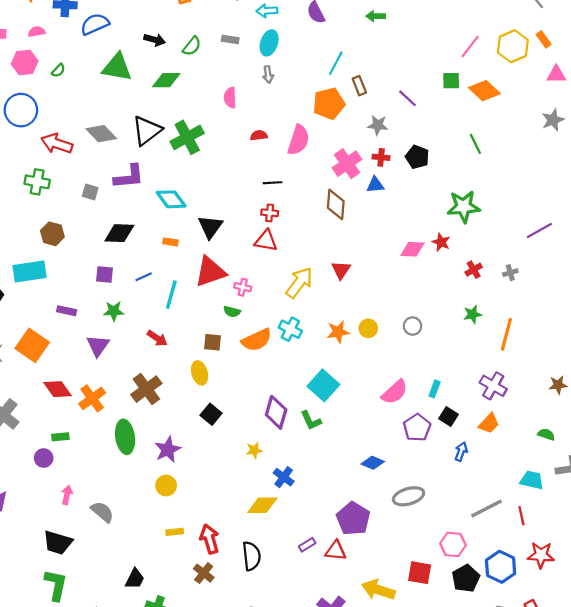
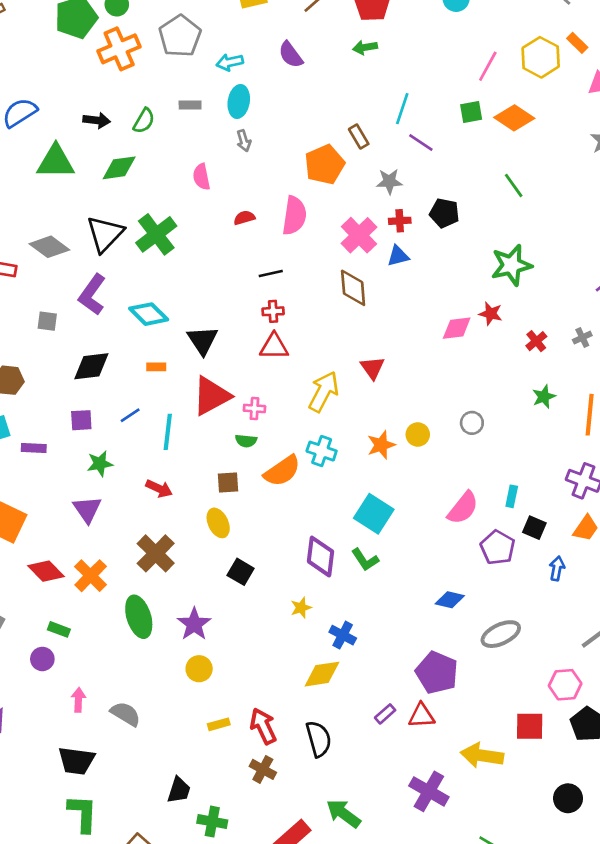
cyan line: (336, 63) -> (402, 109), moved
purple L-shape: (129, 177) -> (92, 295), turned 140
purple rectangle: (67, 311) -> (34, 448), moved
green rectangle: (60, 437) -> (59, 629), turned 35

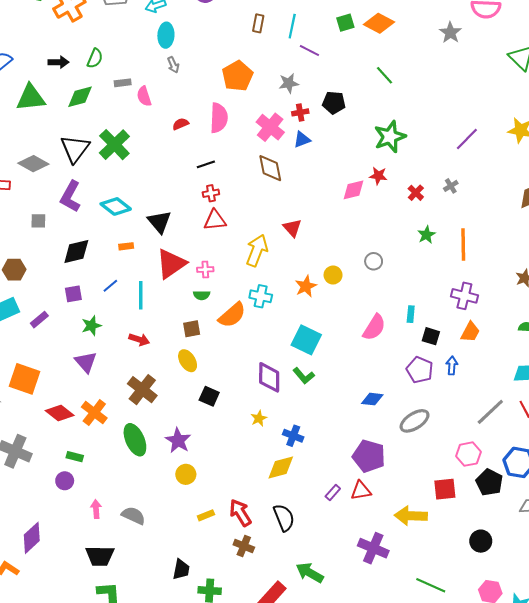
gray rectangle: (190, 105) -> (123, 83), moved
brown rectangle: (359, 137) -> (258, 23), moved, turned 48
purple rectangle: (34, 448) -> (39, 320), turned -36
purple pentagon: (498, 548) -> (420, 370), moved

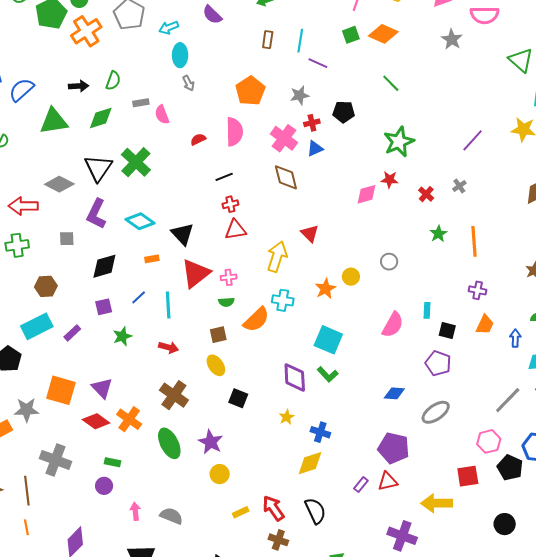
purple cross: (464, 296) -> (478, 290), size x0.7
purple triangle: (86, 362) -> (102, 388), moved
blue arrow: (452, 365) -> (515, 338), moved

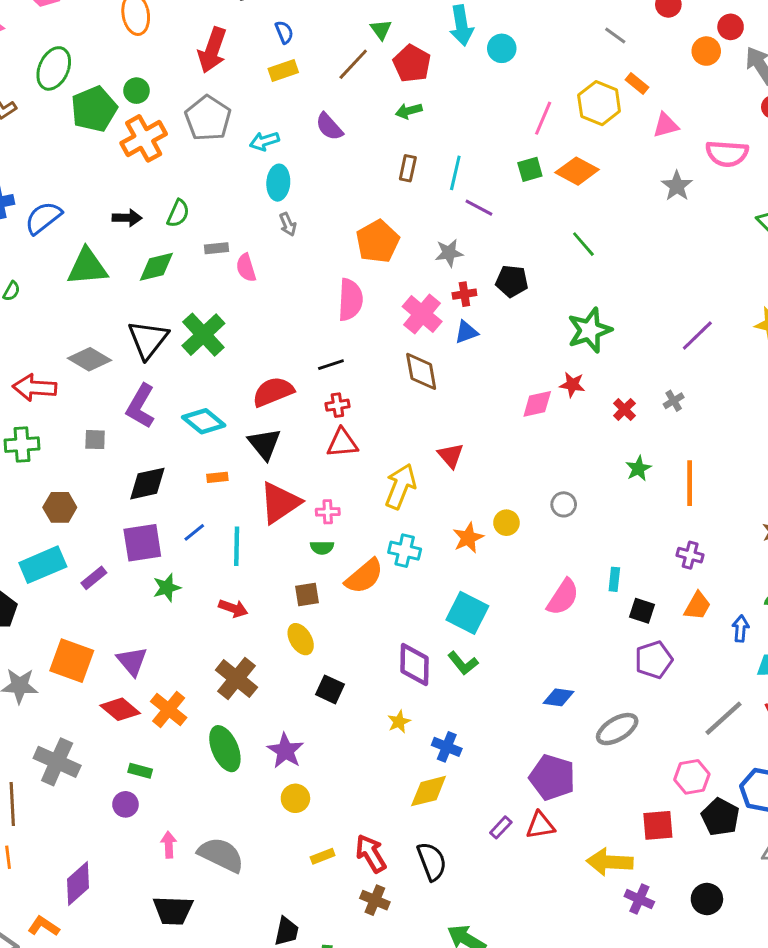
red semicircle: (198, 139) -> (273, 392), moved, size x1.8
purple square: (104, 307) -> (142, 543), size x1.6
purple pentagon: (438, 363) -> (654, 660), moved, turned 30
gray semicircle: (171, 516) -> (221, 855), size x1.4
purple cross: (402, 536) -> (639, 899), moved, size x0.7

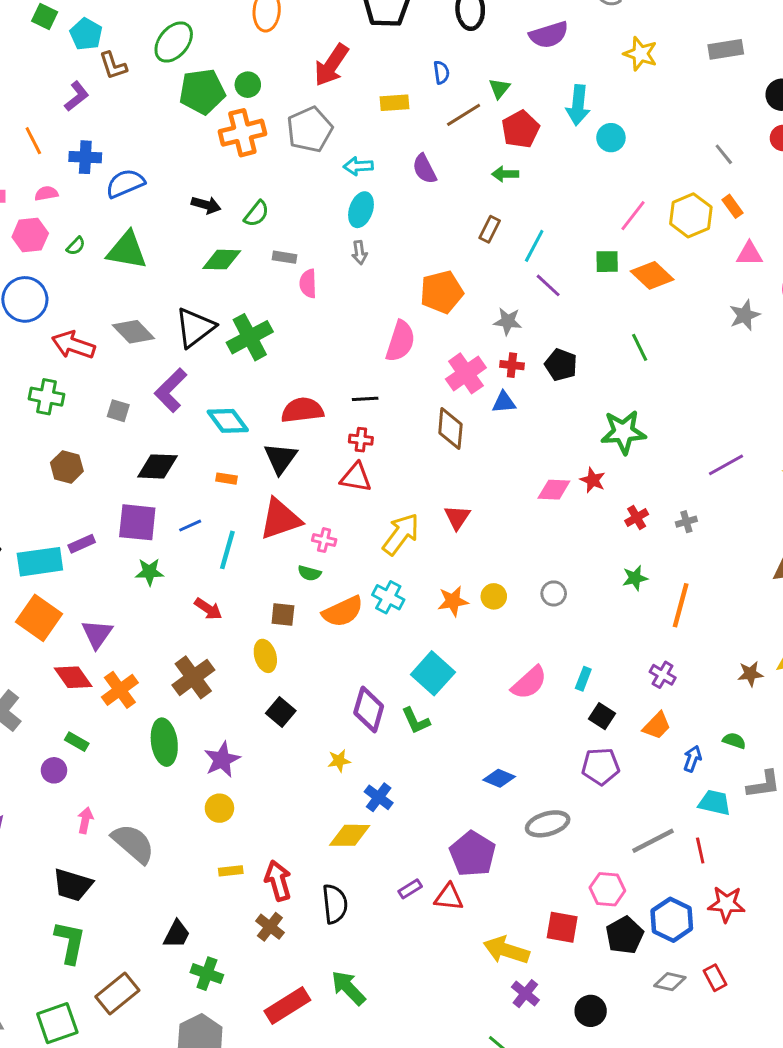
blue semicircle: (284, 32) -> (441, 72), moved
green triangle: (87, 267) -> (127, 250), moved
cyan rectangle: (43, 565) -> (40, 562), moved

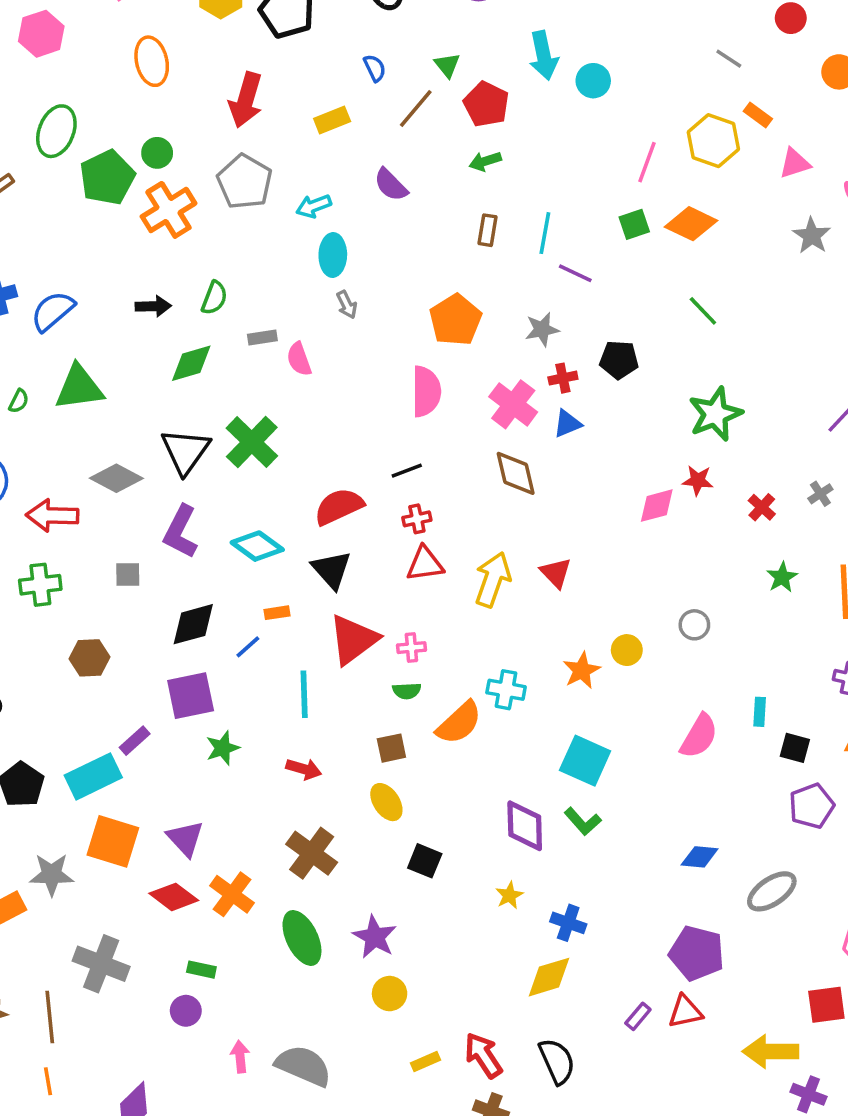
blue line: (190, 526) -> (248, 647), moved
yellow arrow: (401, 534) -> (493, 580), moved

